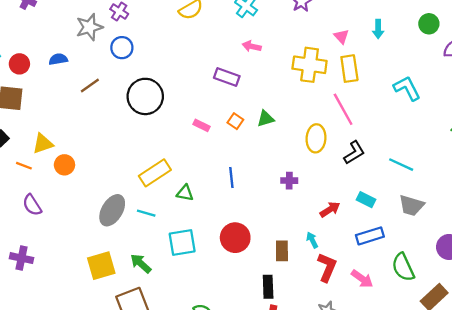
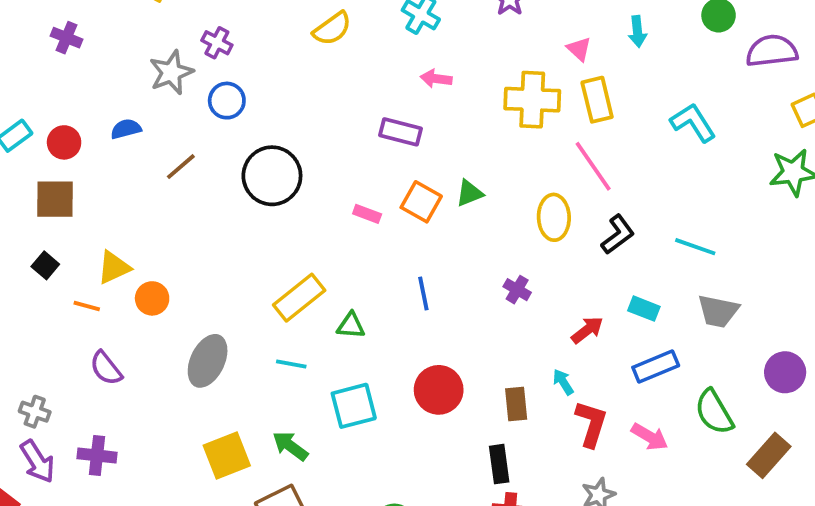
orange square: (235, 121) -> (421, 202), size x1.5
purple cross: (289, 181) -> (517, 290), turned 35
gray ellipse: (112, 210) -> (208, 361), moved

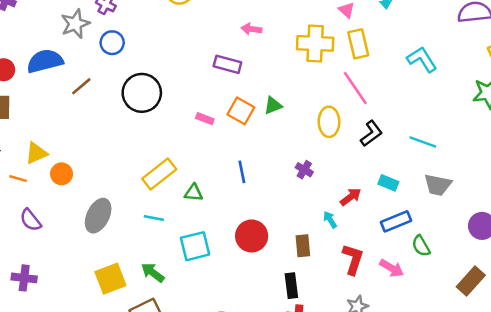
blue semicircle: (126, 129) -> (45, 61), size x1.8
cyan arrow: (563, 382) -> (330, 220), moved
green semicircle: (714, 412) -> (421, 246), moved, size x0.7

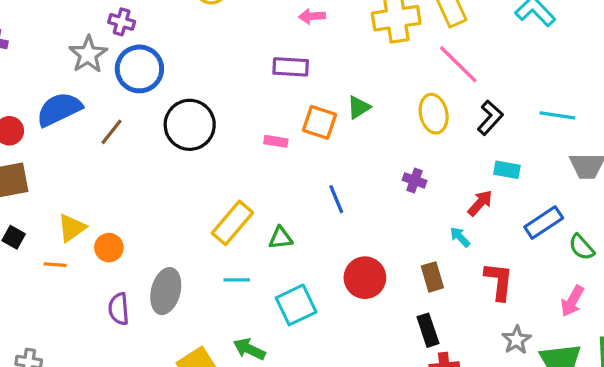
blue circle: (112, 43) -> (139, 69), size x1.5
cyan rectangle: (388, 183) -> (507, 170), moved
purple semicircle: (31, 220) -> (119, 309), moved, turned 45
pink arrow: (392, 268) -> (572, 301), moved, turned 100

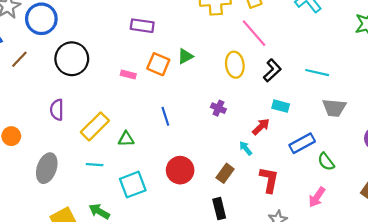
brown rectangle: (432, 277) -> (225, 173), turned 48
purple semicircle: (119, 309) -> (57, 110), moved

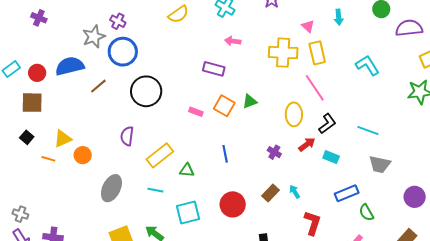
red arrow: (261, 127) -> (307, 144), moved
brown rectangle: (225, 173) -> (270, 193), moved

